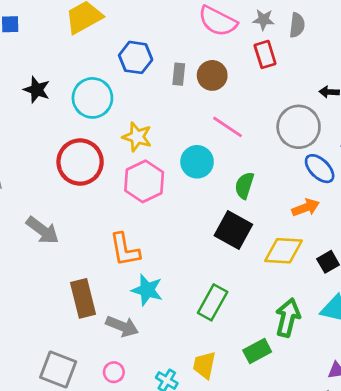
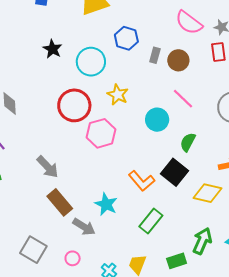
pink hexagon: (144, 181) -> (101, 133), moved
gray arrow: (43, 230) -> (48, 167), moved
orange L-shape: (125, 250) -> (142, 181), moved, turned -40
brown rectangle: (83, 298) -> (60, 202), turned -36

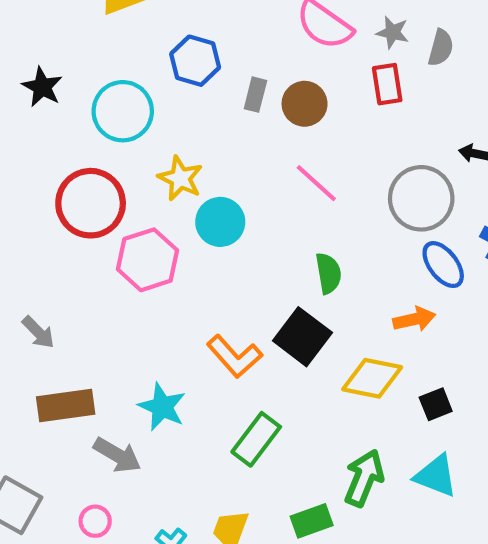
cyan circle: (157, 120) -> (220, 222), moved
green semicircle: (188, 142) -> (328, 273), turned 144
gray arrow: (48, 167) -> (38, 332), size x0.7
brown rectangle: (60, 202) -> (66, 406), turned -56

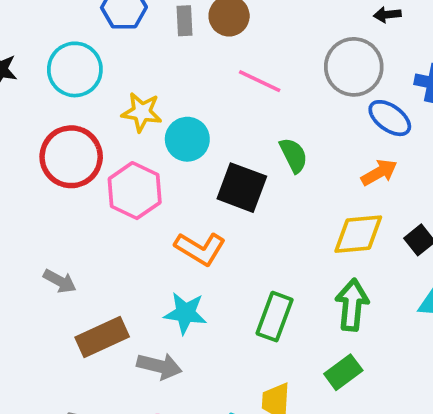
black square: (302, 337) -> (242, 188), moved
orange L-shape: (234, 356) -> (200, 249), moved
green arrow: (364, 478) -> (352, 305), moved

